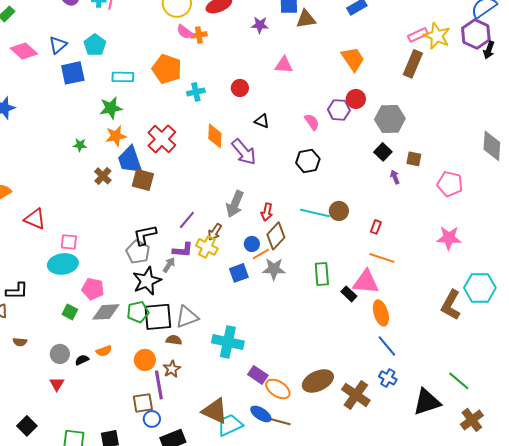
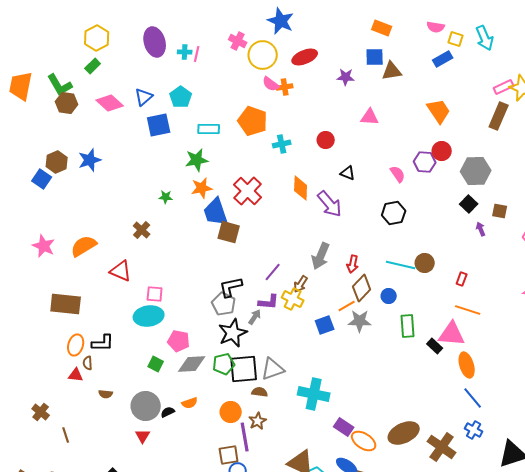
brown cross: (103, 176) -> (142, 230), moved
blue circle: (252, 244) -> (389, 296), moved
gray circle: (60, 354) -> (146, 406), size x1.5

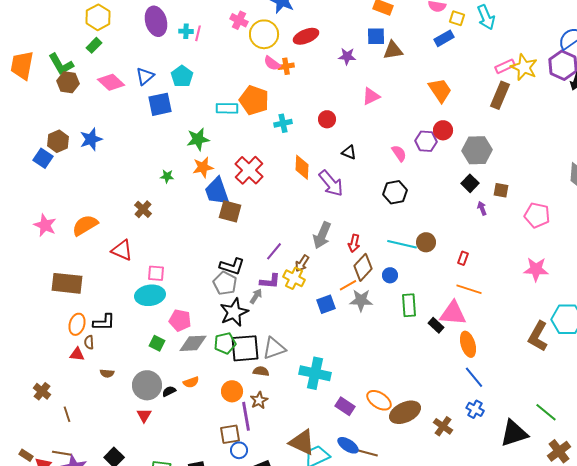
pink triangle: (370, 117) -> (371, 96), turned -30
cyan rectangle: (209, 129) -> (227, 108), moved
black L-shape: (231, 287) -> (232, 266), turned -150
orange ellipse: (364, 441) -> (379, 400), moved
brown cross: (442, 447) -> (443, 426), size x0.7

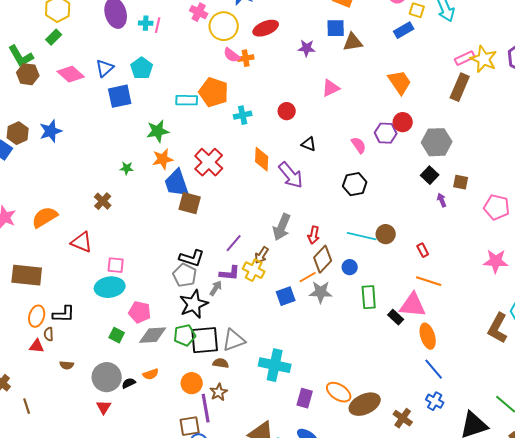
red rectangle: (463, 258) -> (423, 250), turned -48
purple rectangle: (345, 406) -> (305, 398), turned 72

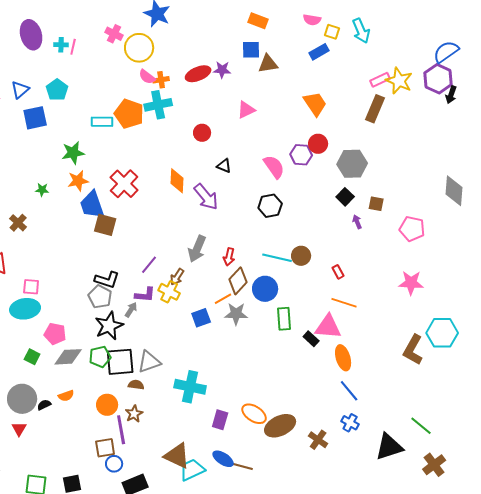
red ellipse: (266, 28) -> (198, 74), moved
cyan cross: (243, 115) -> (158, 105), moved, size x1.5
pink semicircle: (359, 145) -> (274, 167), size x1.4
blue circle: (350, 267) -> (265, 289), size x1.6

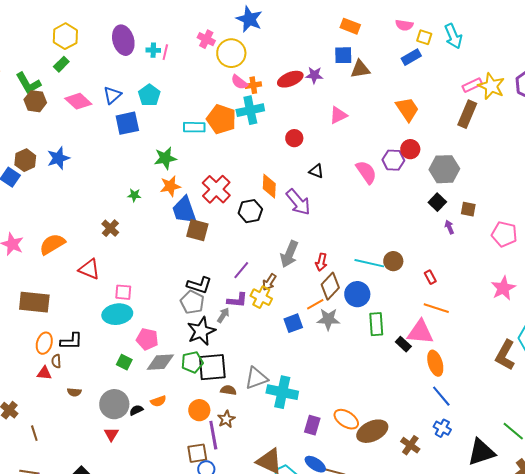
black hexagon: (270, 206) -> (250, 211), moved
pink star: (411, 283) -> (503, 288), turned -30
gray triangle: (149, 362) -> (256, 378), moved

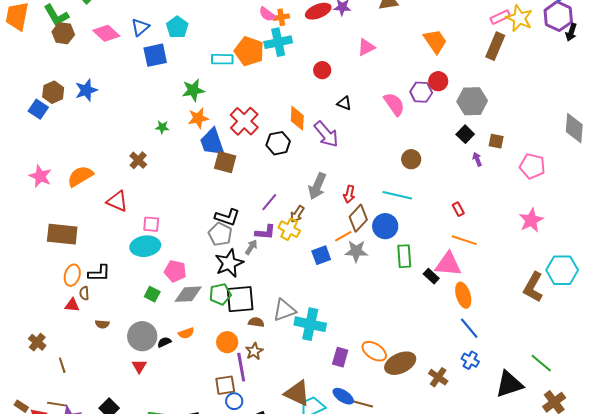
brown circle: (393, 261) -> (411, 159), moved

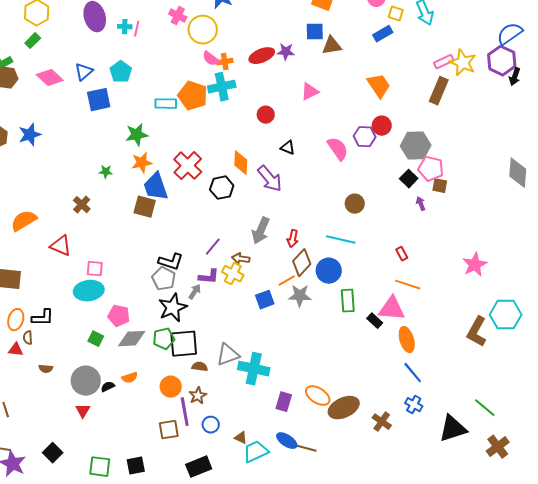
brown square: (225, 162) -> (145, 207), moved
pink pentagon: (532, 166) -> (431, 169), moved
brown arrow: (297, 214) -> (241, 259), turned 66
brown triangle: (297, 393) -> (241, 438), size x0.5
blue circle: (234, 401) -> (211, 425), moved

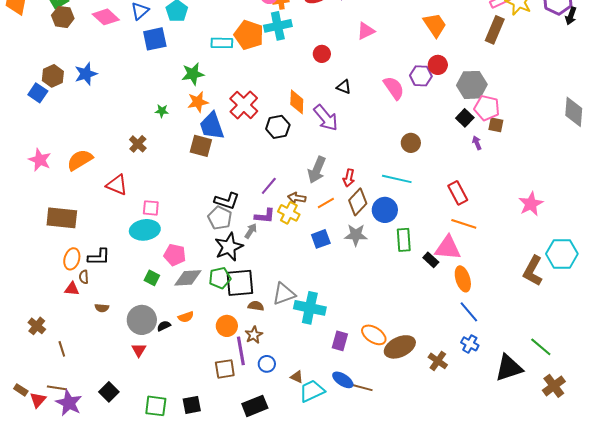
red rectangle: (402, 254) -> (458, 193), size x1.6
orange line: (287, 281) -> (326, 203), moved

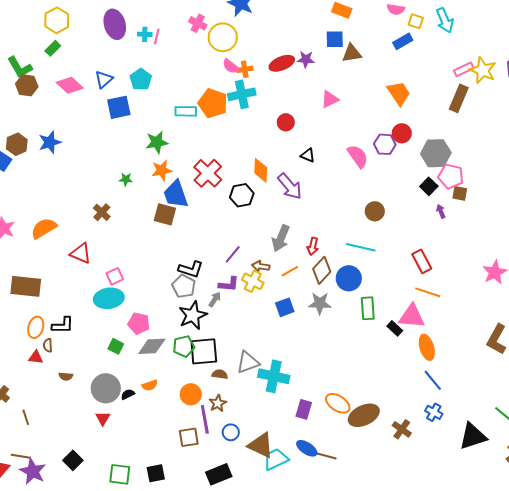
pink square: (151, 208) -> (115, 276), turned -30
brown triangle: (297, 377) -> (261, 445), size x2.0

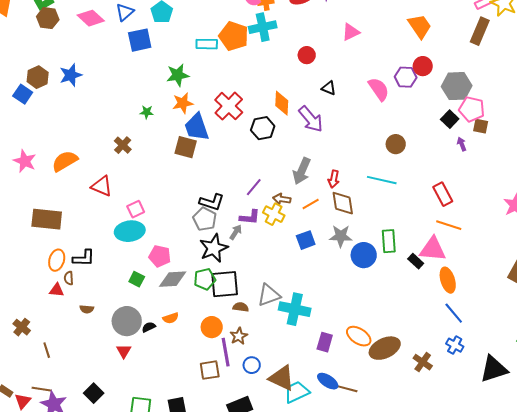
brown diamond: (322, 270) -> (343, 203), turned -52
blue circle: (349, 278) -> (364, 255), moved

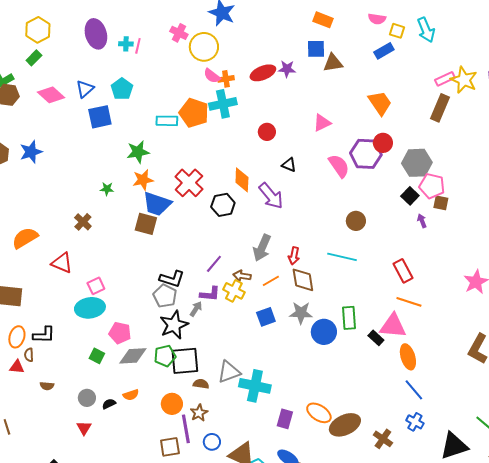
pink triangle: (351, 32) -> (322, 123), moved
purple hexagon: (406, 77) -> (366, 154), size x1.4
blue trapezoid: (197, 127) -> (157, 204), turned -52
gray circle: (127, 321) -> (87, 398), size x0.6

